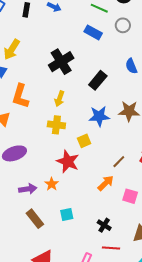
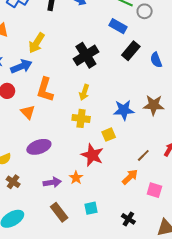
gray circle: (123, 25) -> (145, 11), moved
black rectangle: (98, 80) -> (131, 51), moved

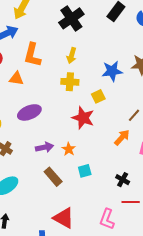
orange triangle: (28, 112) -> (16, 78), turned -35
orange star: (76, 178) -> (69, 149), moved

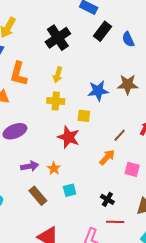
yellow square: (98, 96) -> (84, 116), turned 32

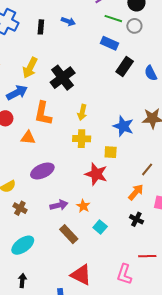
black cross: (58, 38) -> (63, 78), moved
blue star: (98, 91) -> (123, 126), turned 30
cyan square: (70, 190) -> (100, 227), turned -32
black cross: (107, 199) -> (136, 219), moved

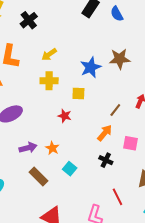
black cross: (63, 78) -> (29, 20), size x0.7
yellow arrow: (82, 112) -> (49, 54), turned 42
blue star: (123, 126) -> (91, 67), turned 30
red star: (96, 174) -> (65, 116), size x0.6
red line: (147, 256) -> (117, 197), turned 66

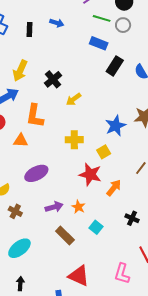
yellow arrow: (49, 54) -> (74, 99), moved
yellow square: (78, 93) -> (104, 152), turned -32
red star: (65, 116) -> (90, 175), size x1.6
orange arrow: (105, 133) -> (114, 188), moved

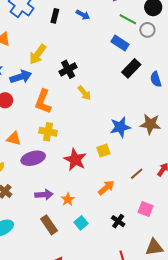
yellow arrow: (74, 99) -> (84, 93), turned -105
yellow cross: (74, 140) -> (48, 132), moved
orange triangle: (21, 141) -> (14, 139), moved
red star: (90, 175) -> (75, 160), moved

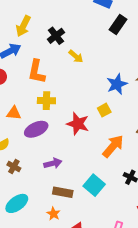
orange arrow: (106, 188) -> (113, 146), size x1.4
orange star: (68, 199) -> (53, 214), moved
cyan square: (81, 223) -> (94, 185), size x1.5
brown rectangle: (49, 225) -> (63, 192), turned -36

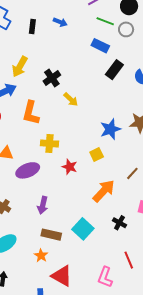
yellow cross: (46, 101) -> (49, 143), moved
red star: (78, 124) -> (70, 167), size x0.7
purple arrow: (53, 163) -> (43, 205), turned 114

